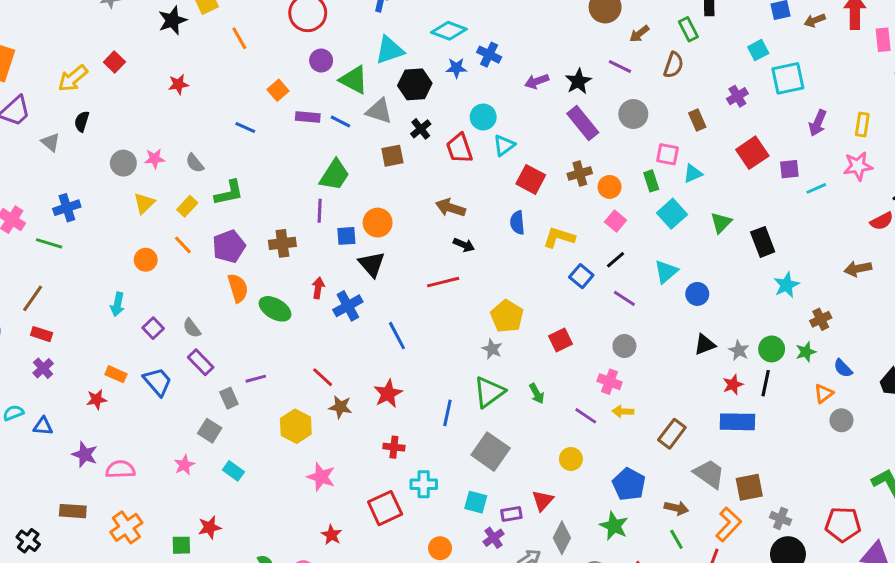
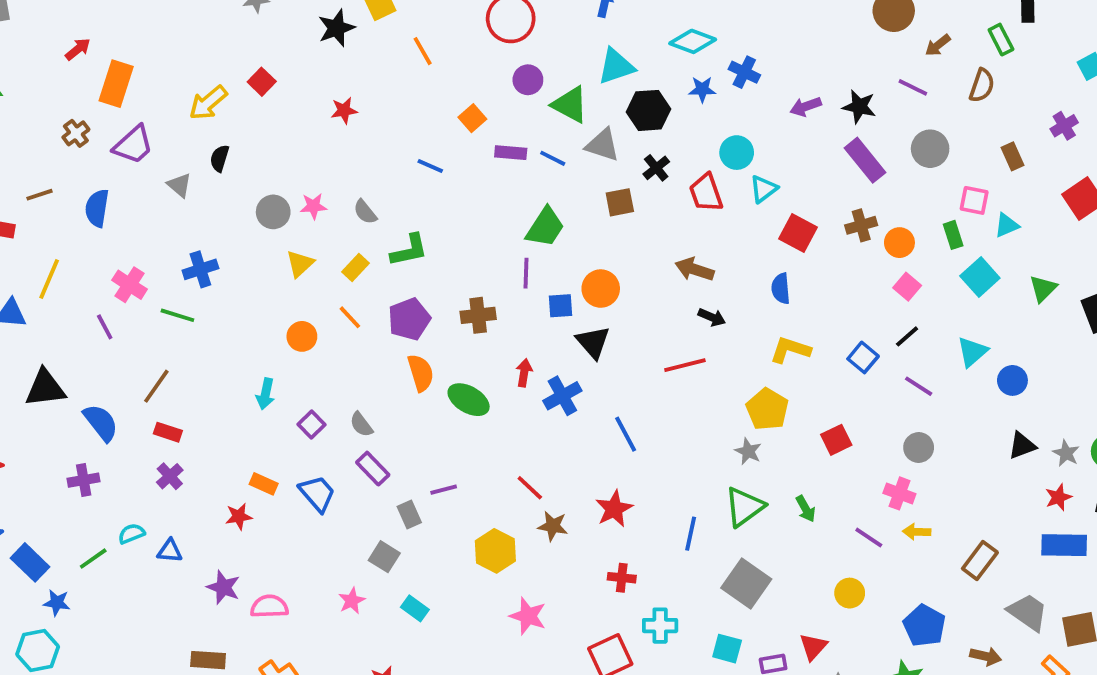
black star: (578, 81) -> (859, 107), turned -30
yellow L-shape: (559, 237) -> (790, 350), moved

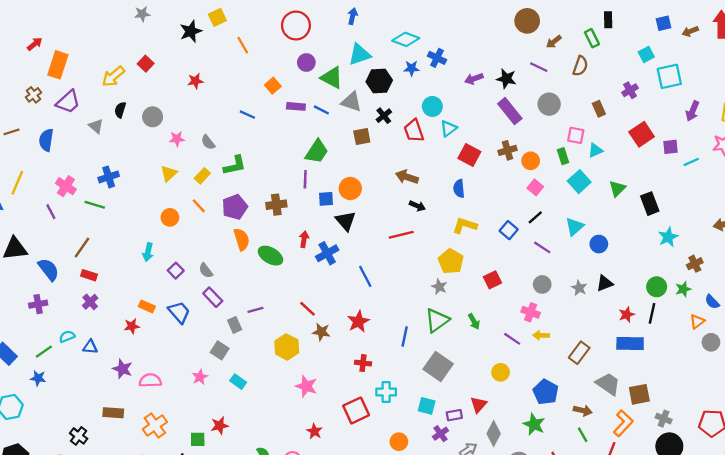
gray circle: (273, 212) -> (153, 117), moved
gray star: (1066, 453) -> (579, 288), moved
blue star: (57, 603) -> (38, 378), moved

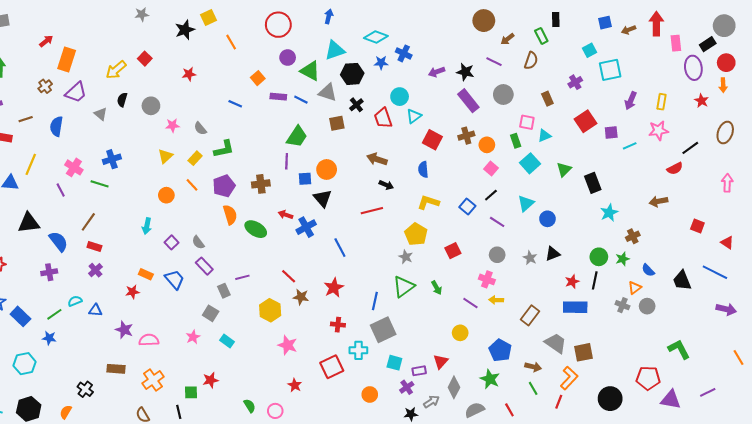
red arrow: (304, 239) -> (286, 215), turned -80
gray square: (438, 367) -> (383, 330), moved, turned 30
gray cross: (664, 419) -> (622, 305), moved

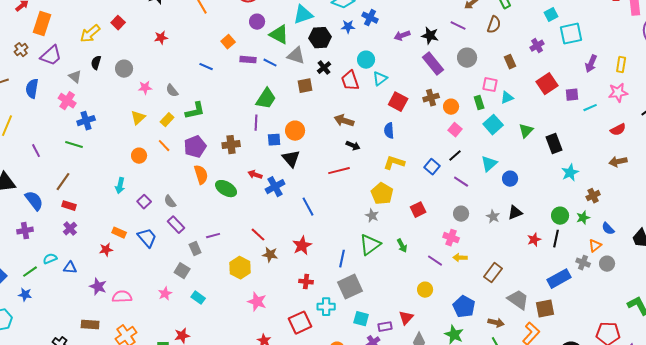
pink cross: (74, 167) -> (67, 101), moved
red semicircle: (675, 168) -> (618, 130), moved
blue rectangle: (575, 307) -> (559, 279), moved, turned -30

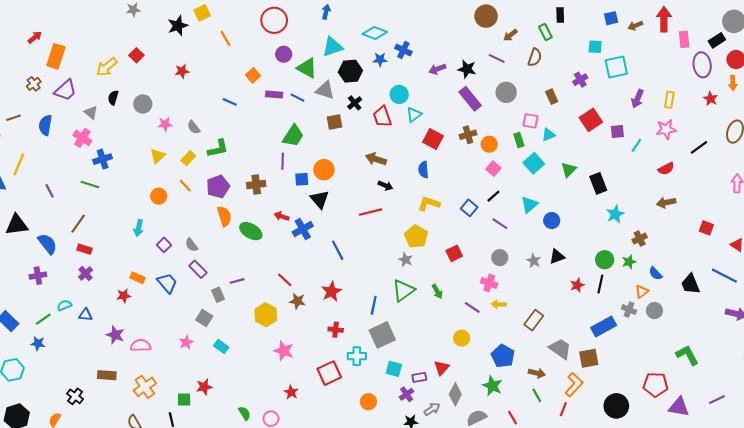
cyan square: (551, 15) -> (595, 47), turned 32
cyan line: (590, 108) -> (636, 145), turned -32

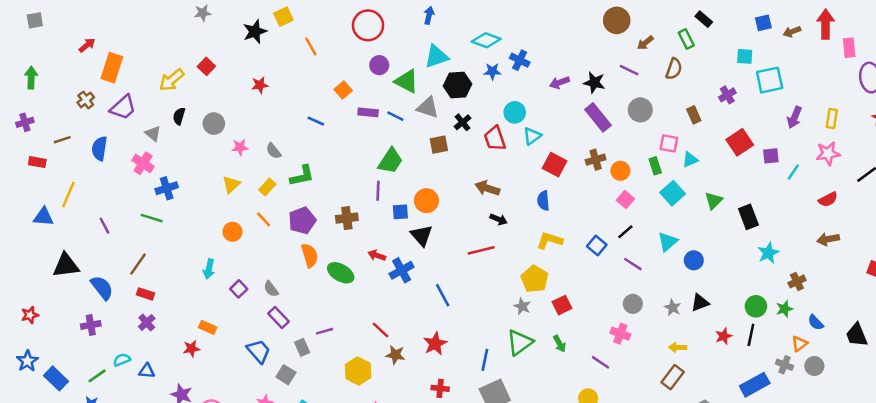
black rectangle: (560, 15) -> (704, 19), turned -48
red square: (454, 253) -> (562, 305), moved
blue trapezoid: (167, 283) -> (259, 351), moved
yellow arrow: (499, 304) -> (678, 347), moved

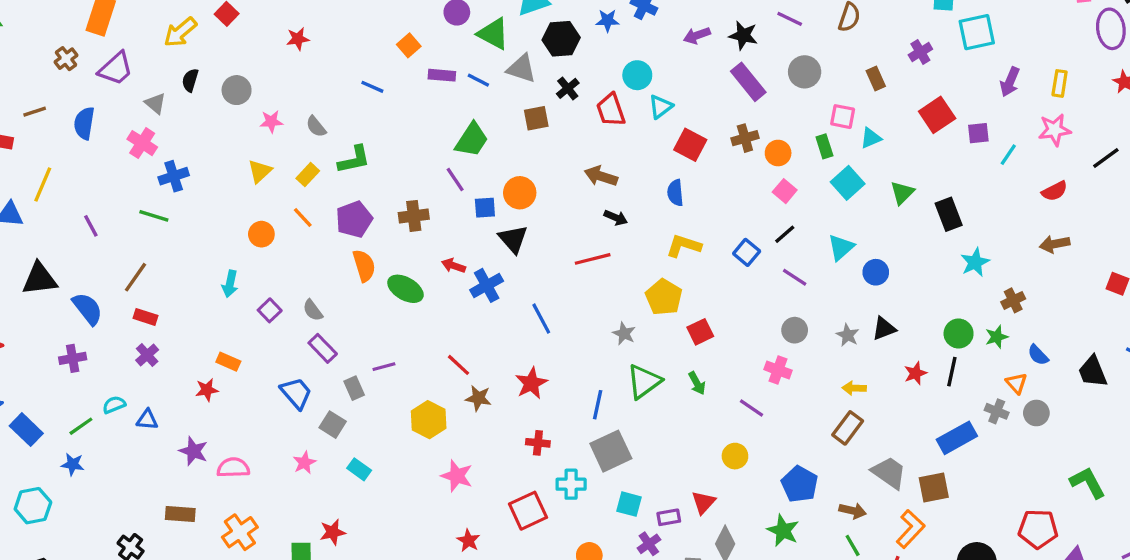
purple line: (378, 191) -> (455, 180), turned -36
gray star: (522, 306) -> (624, 334), moved
orange triangle: (799, 344) -> (1016, 383), turned -35

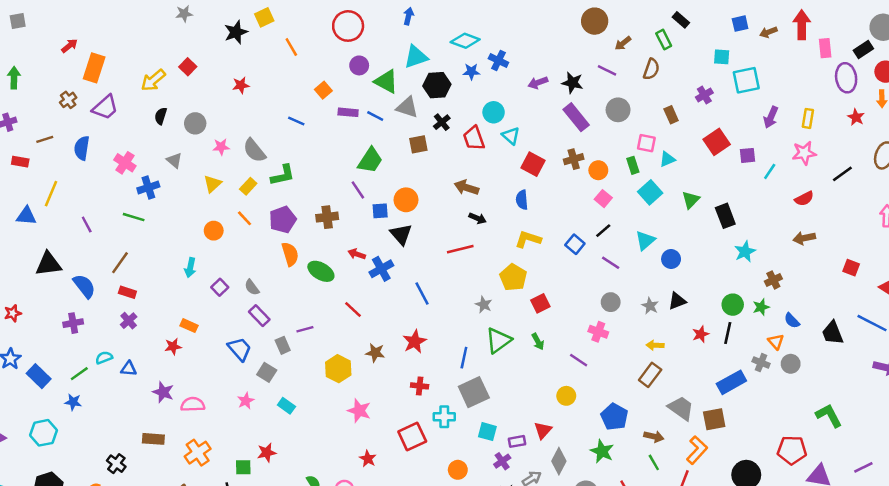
gray triangle: (155, 103) -> (174, 160), moved
cyan triangle: (660, 107) -> (511, 136), turned -42
gray semicircle: (316, 127) -> (254, 151), size x1.5
red line: (458, 365) -> (353, 310), moved

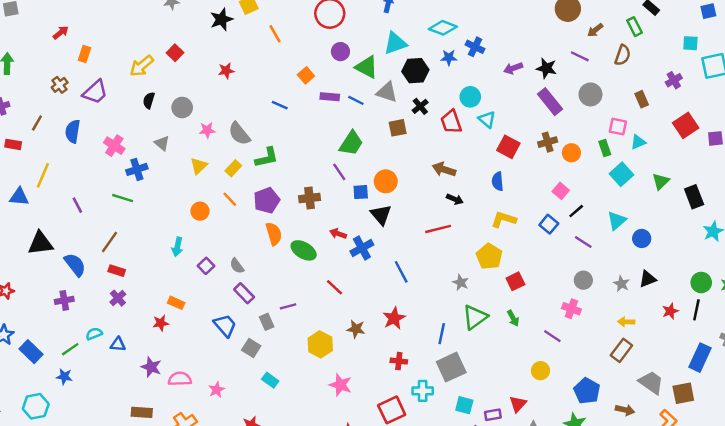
orange rectangle: (94, 68) -> (85, 54), size x0.6
brown line: (45, 139) -> (37, 123), turned -42
pink square: (603, 199) -> (561, 191), moved
blue rectangle: (731, 382) -> (700, 358), turned -36
pink star: (246, 401) -> (217, 390), moved

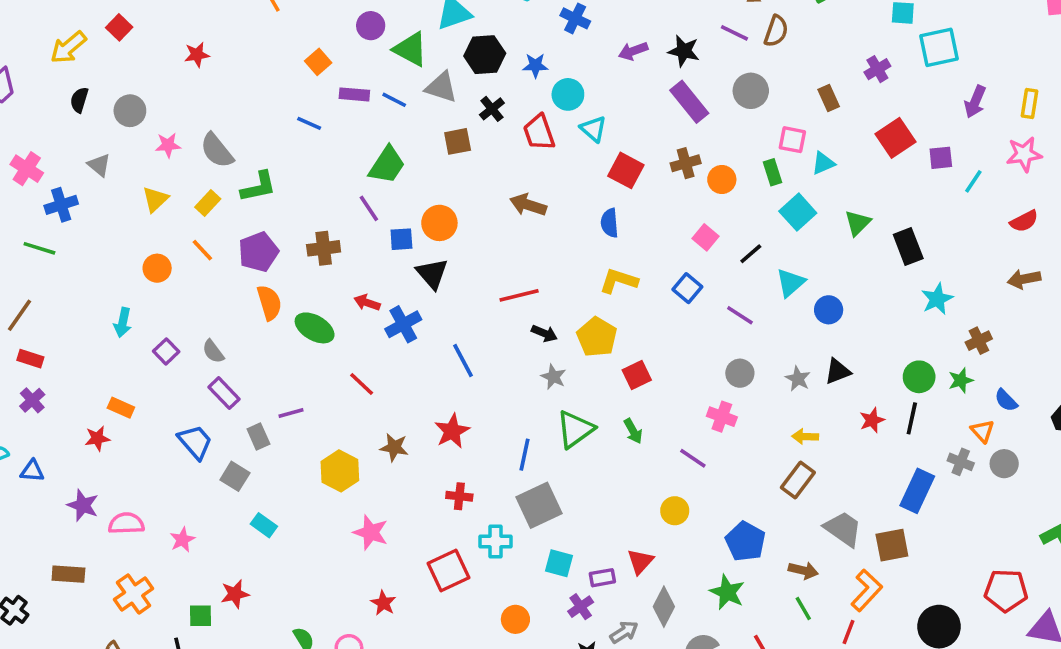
brown semicircle: (623, 55) -> (776, 31), moved
blue star: (449, 58) -> (535, 65), moved
blue line: (280, 105) -> (309, 123), moved
black arrow: (455, 199) -> (544, 333), moved
black line: (576, 211) -> (751, 254), moved

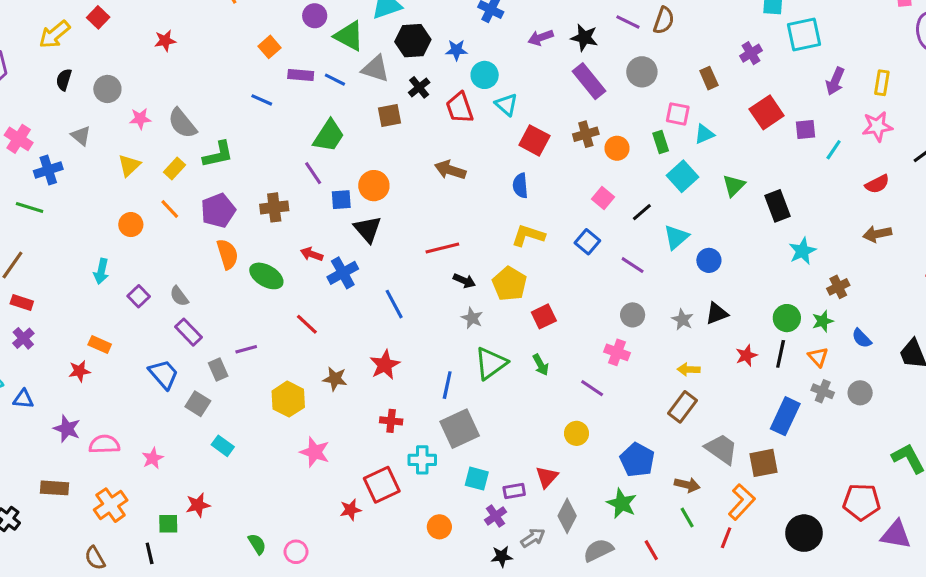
orange triangle: (982, 431) -> (818, 357), moved
red star: (383, 603) -> (351, 510), moved, turned 30

